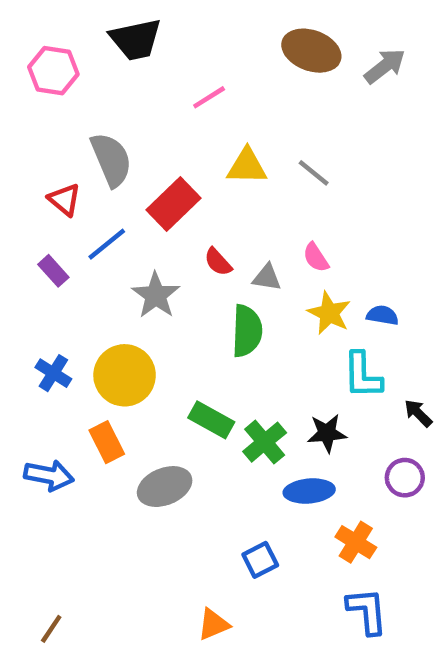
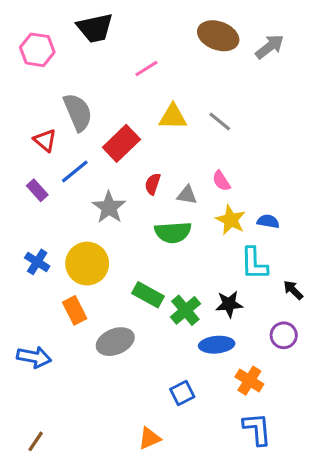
red semicircle: (218, 262) -> (153, 184), turned 60
green semicircle: (247, 331) -> (173, 232), turned 84
blue arrow: (49, 475) -> (34, 357), moved

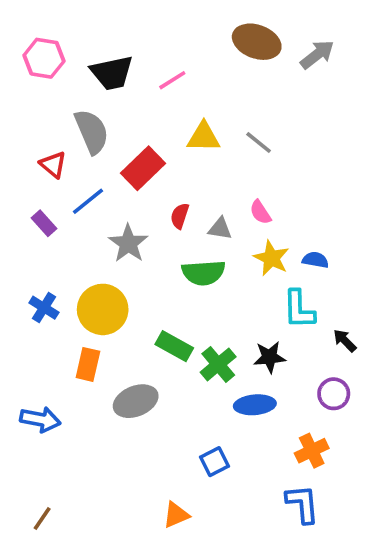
black trapezoid: (95, 28) -> (112, 73), moved
orange rectangle: (75, 310) -> (88, 364), turned 40
orange cross: (249, 381) -> (312, 451), moved, turned 32

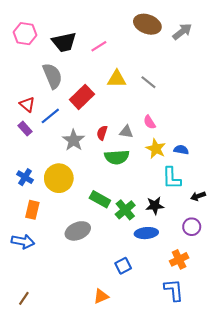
red triangle: (53, 165) -> (27, 104), moved
red semicircle: (180, 216) -> (102, 133), moved
black arrow: (345, 341) -> (198, 196), turned -64
orange rectangle: (88, 364) -> (32, 210), moved

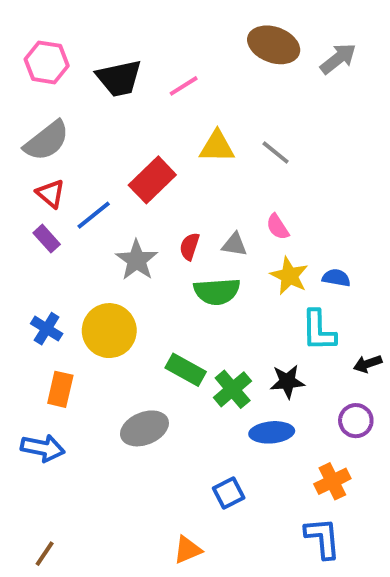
gray semicircle: (52, 76) -> (47, 141), moved, turned 75

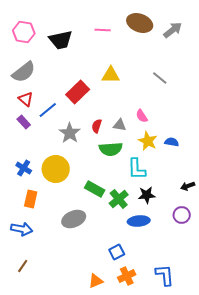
pink line: (184, 86) -> (103, 30), moved, turned 35
gray line: (276, 152) -> (160, 78), moved
cyan L-shape: (319, 331) -> (137, 169), moved
orange cross: (332, 481) -> (127, 276), moved
brown line: (45, 554) -> (23, 266), moved

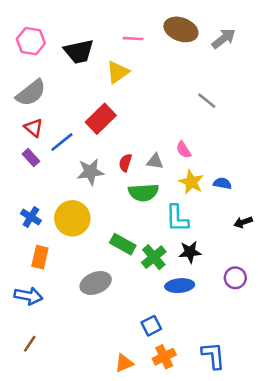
yellow triangle: (111, 75) -> (118, 72), moved, turned -36
gray star: (70, 133) -> (90, 172), turned 30
black arrow: (188, 186) -> (243, 222), moved

